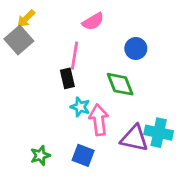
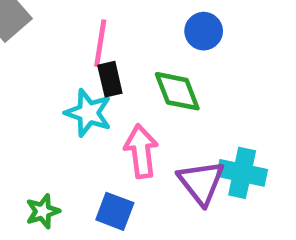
black rectangle: (67, 78) -> (110, 79), moved
cyan star: (80, 107) -> (88, 113), moved, size x1.4
purple triangle: (134, 138) -> (201, 182), turned 40

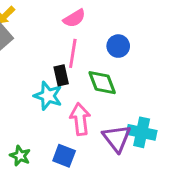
pink line: (100, 43) -> (73, 53), moved
green star: (43, 211) -> (20, 156), turned -30

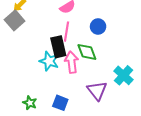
black rectangle: (61, 75) -> (58, 47), size x1.5
pink arrow: (80, 119) -> (72, 62), moved
cyan cross: (142, 132) -> (123, 75), moved, turned 30

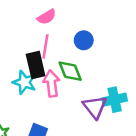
cyan cross: (123, 75) -> (115, 100), turned 36
purple triangle: (97, 91) -> (95, 107), moved

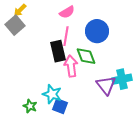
blue circle: (84, 40) -> (97, 31), size x1.5
cyan star: (24, 82) -> (52, 94), moved

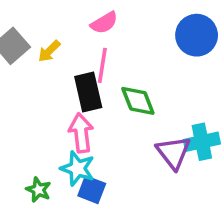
yellow arrow: (20, 10) -> (49, 51), moved
blue circle: (97, 31) -> (197, 35), moved
pink arrow: (71, 66) -> (81, 133), moved

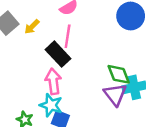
black rectangle: (88, 92) -> (58, 54), turned -30
green diamond: (138, 101) -> (119, 74), moved

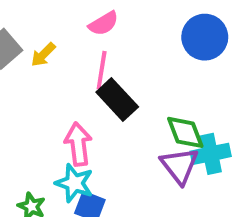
black rectangle: (58, 54) -> (117, 99), moved

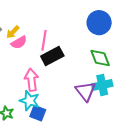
pink semicircle: (104, 23) -> (19, 42), moved
black rectangle: (117, 99) -> (52, 56), turned -75
green diamond: (185, 132) -> (100, 58), moved

